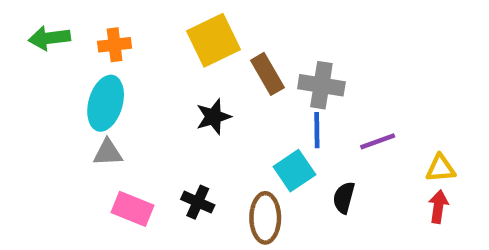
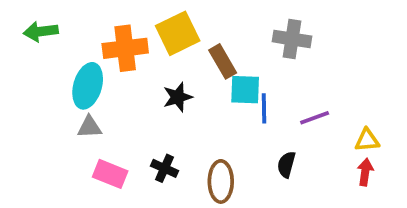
orange cross: (115, 45) -> (125, 48), moved, size x1.6
gray cross: (321, 85) -> (292, 39), moved
cyan square: (294, 171) -> (245, 90), moved, turned 36

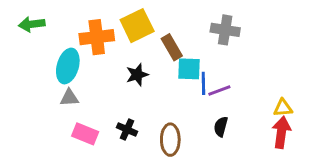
purple line: (315, 118) -> (219, 91), moved
red arrow: (365, 172) -> (281, 132), size x1.5

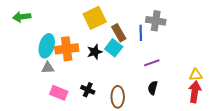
orange cross: (97, 37) -> (67, 49), moved
cyan square: (189, 69) -> (114, 48), moved, turned 36
blue line: (203, 83) -> (141, 33), moved

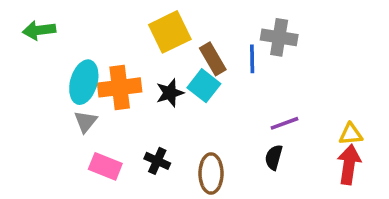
purple line: (152, 63) -> (284, 123), moved
gray triangle: (48, 68) -> (86, 122), turned -48

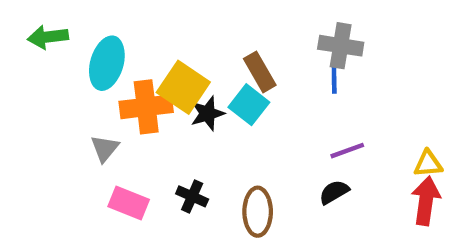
yellow square: (170, 32) -> (183, 87), moved, turned -30
blue line: (252, 59) -> (334, 76), moved
cyan ellipse: (84, 82) -> (107, 63), moved
black semicircle: (274, 157) -> (334, 192), turned 45

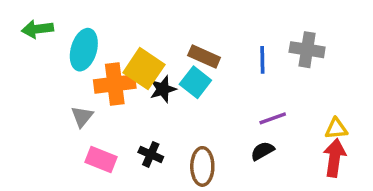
gray cross: (341, 46) -> (307, 50), moved
brown rectangle: (260, 72) -> (204, 57), turned -36

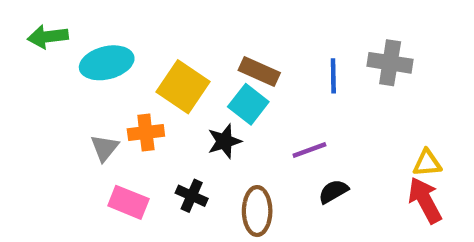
cyan ellipse: (84, 50) -> (107, 63), turned 60
orange cross: (115, 84) -> (146, 133), moved, size x0.7
black star: (163, 89) -> (224, 141), moved
purple line: (273, 118) -> (309, 150), moved
red arrow: (335, 158) -> (425, 200), turned -36

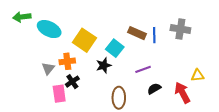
cyan ellipse: (107, 63) -> (49, 29), turned 40
brown rectangle: (259, 72) -> (137, 33), moved
black cross: (192, 196) -> (72, 82), moved, turned 32
red arrow: (425, 200) -> (182, 93), moved
pink rectangle: (128, 202) -> (59, 94), turned 60

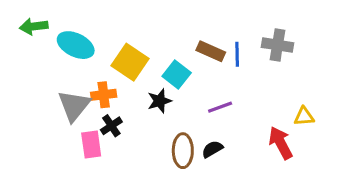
gray triangle: (48, 68) -> (74, 106), size x1.6
black semicircle: (154, 89) -> (212, 149), moved

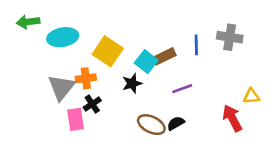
cyan ellipse: (76, 45) -> (63, 37), turned -36
brown rectangle: (211, 51) -> (164, 56), moved, turned -50
brown ellipse: (183, 151) -> (151, 125), turned -64

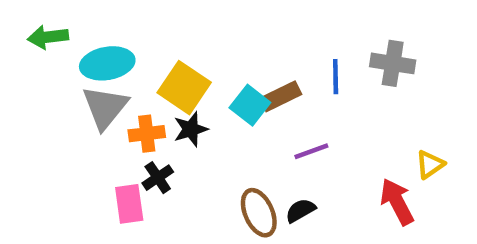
black star: (132, 83) -> (191, 129), moved
gray triangle: (61, 87) -> (105, 107), moved
yellow triangle: (252, 96) -> (430, 164), turned -30
brown ellipse: (151, 125) -> (259, 213), turned 40

